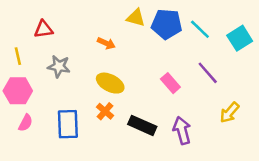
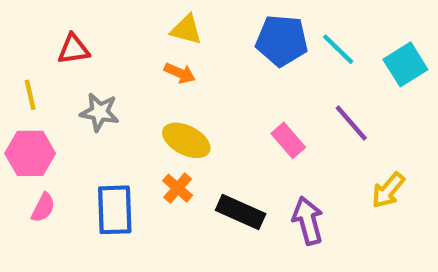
yellow triangle: (136, 18) -> (186, 30), moved

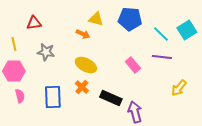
yellow triangle: (186, 30) -> (96, 19), moved
cyan line: (338, 49) -> (161, 34), moved
purple line: (351, 123) -> (162, 57), turned -42
pink semicircle: (43, 208) -> (20, 96), turned -40
purple arrow: (308, 221) -> (135, 112), moved

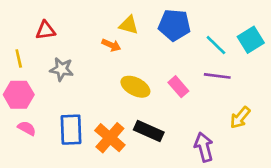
yellow ellipse: (86, 65) -> (135, 87), moved
orange cross: (82, 87) -> (110, 138), moved, size x1.6
pink semicircle: (20, 96) -> (27, 128), turned -48
purple arrow: (135, 112) -> (204, 147), moved

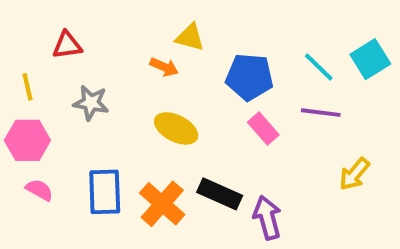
blue pentagon: (174, 25) -> (249, 77), moved
yellow ellipse: (135, 87) -> (176, 128), moved
purple arrow: (204, 147) -> (267, 218), moved

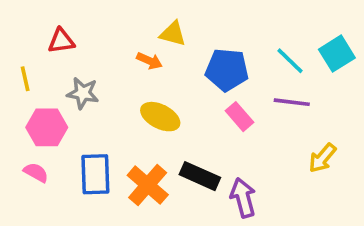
pink hexagon: (27, 140) -> (47, 127), moved

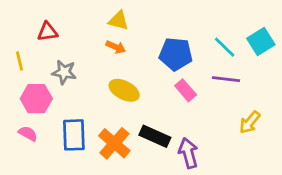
yellow triangle: (173, 34) -> (119, 21), moved

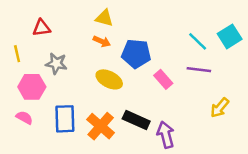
blue pentagon: (176, 54) -> (136, 54), moved

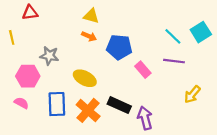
red triangle: (42, 28) -> (30, 13), moved
yellow line: (17, 54) -> (12, 37), moved
yellow ellipse: (109, 79) -> (85, 78), moved

